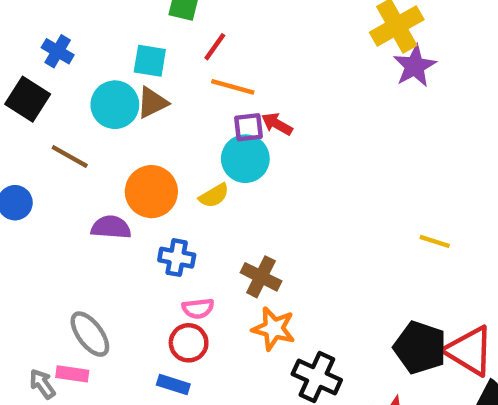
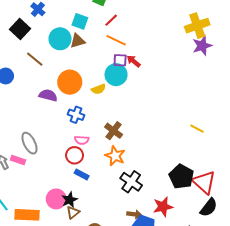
blue rectangle: (173, 385) -> (82, 174), moved

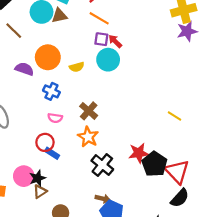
cyan circle: (116, 75) -> (108, 60), moved
red circle: (75, 155) -> (45, 142), moved
red star: (163, 207) -> (139, 153), moved

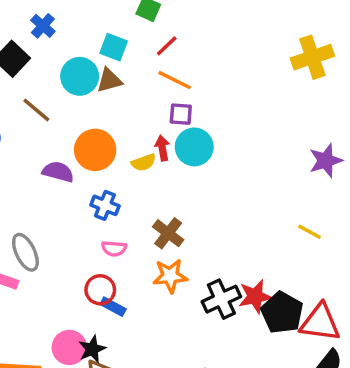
purple star: (187, 31) -> (326, 161), moved
red arrow: (115, 41) -> (162, 148), moved, turned 40
orange star: (88, 137) -> (170, 276), turned -30
black cross: (102, 165) -> (221, 299), moved, turned 30
red triangle: (177, 172) -> (320, 323), turned -35

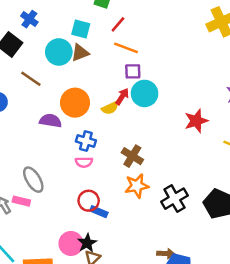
red arrow: (162, 148) -> (122, 96), turned 49
pink semicircle: (114, 248) -> (84, 162), moved
red star: (255, 296) -> (196, 121), moved

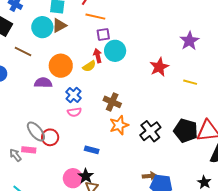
red arrow: (122, 96) -> (98, 56), turned -40
blue cross: (86, 141) -> (74, 95), turned 35
red circle: (89, 201) -> (50, 137), moved

